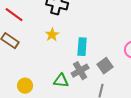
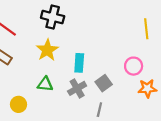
yellow star: (52, 35) -> (47, 50), size x1.5
green triangle: (61, 81) -> (45, 84), moved

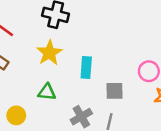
gray square: (104, 83) -> (114, 91), turned 35
gray cross: (77, 88) -> (81, 117), moved

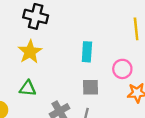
cyan rectangle: (86, 68) -> (87, 52), moved

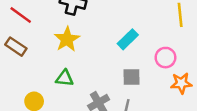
cyan rectangle: (87, 52) -> (128, 39), turned 42

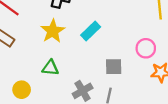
cyan rectangle: (128, 39) -> (91, 31), moved

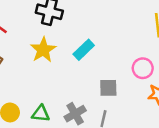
green triangle: (50, 68) -> (41, 114), moved

